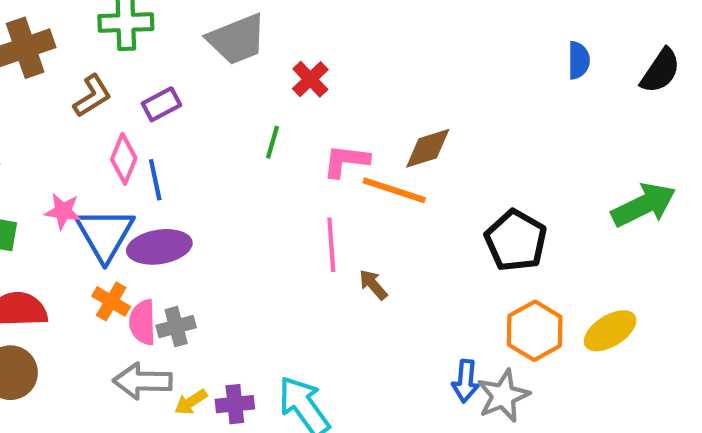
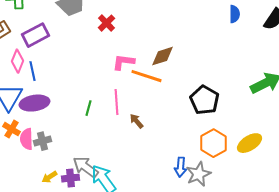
purple rectangle: (161, 104) -> (36, 35), size x1.5
green line: (273, 142) -> (88, 108), moved
gray arrow: (143, 381) -> (86, 167), moved, turned 36

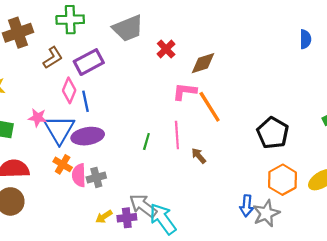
brown diamond: (162, 56) -> (203, 63), moved
orange line: (146, 76) -> (210, 107), turned 40

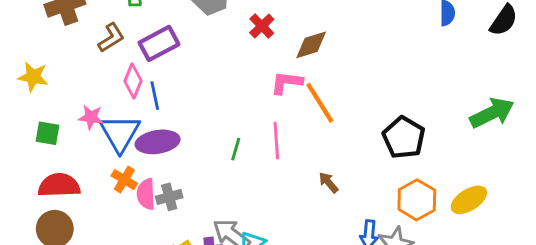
brown arrow: (199, 156) -> (328, 182), moved

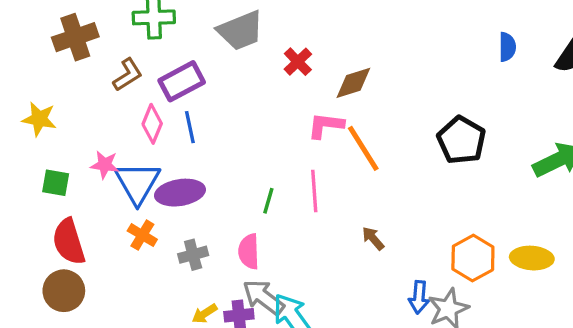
blue line: (155, 96) -> (190, 127), moved
black pentagon: (404, 138) -> (461, 140), moved
red semicircle: (59, 185) -> (69, 242), turned -105
pink semicircle: (146, 194) -> (249, 251), moved
yellow ellipse: (469, 200) -> (532, 258), turned 36

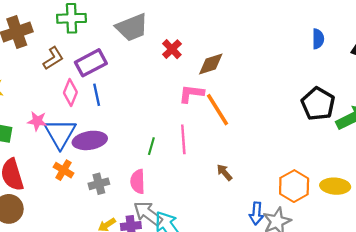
black pentagon: (461, 140) -> (318, 104), moved

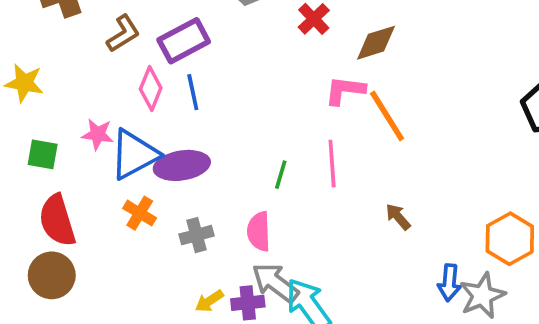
blue triangle: (60, 134) -> (134, 154), turned 32

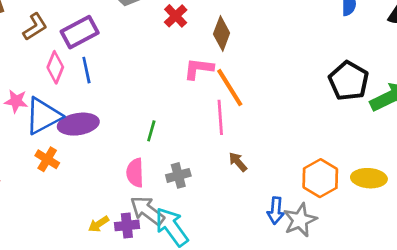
brown diamond: (376, 43) -> (222, 34), turned -52
pink line: (332, 164) -> (220, 117), moved
gray cross: (196, 235) -> (178, 175), moved

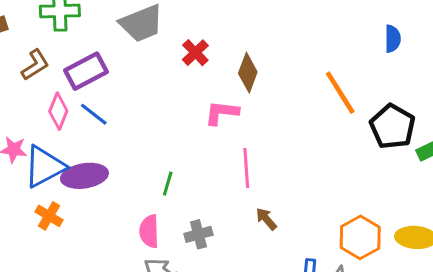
blue line: (86, 70) -> (94, 114), turned -40
orange line: (230, 88) -> (340, 93), moved

